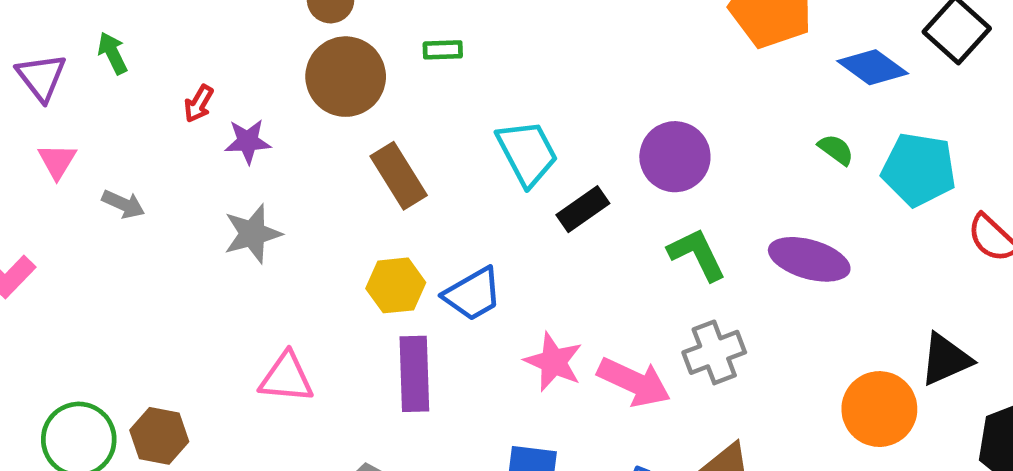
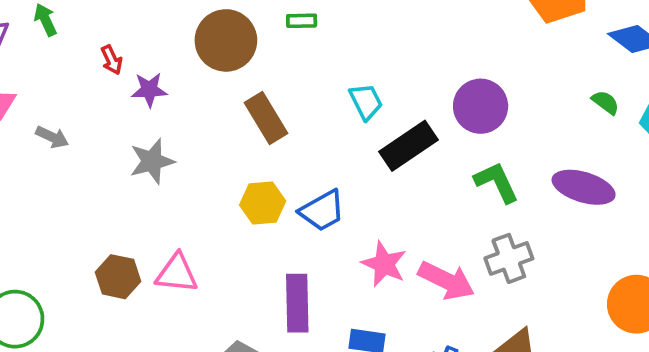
red arrow: (199, 104) -> (112, 60), turned -56
cyan trapezoid: (527, 153) -> (366, 102), size x0.7
black rectangle: (583, 209) -> (409, 146), size x1.4
purple rectangle: (414, 374) -> (297, 303), moved
brown hexagon: (159, 436) -> (118, 277), moved

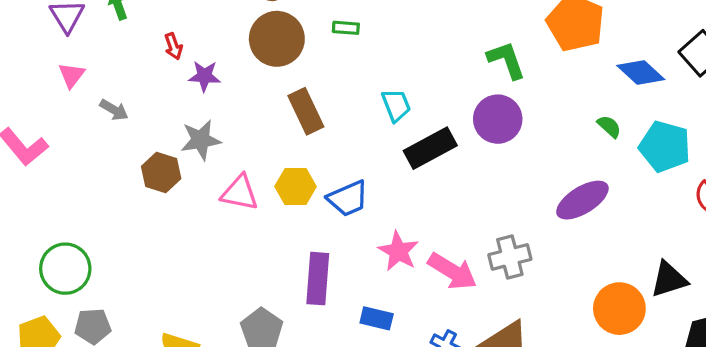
green L-shape: (497, 182) -> (506, 60), moved
purple ellipse: (584, 187) -> (582, 200), turned -54
pink triangle: (177, 273) -> (240, 193), moved
brown hexagon: (118, 277) -> (161, 173), moved

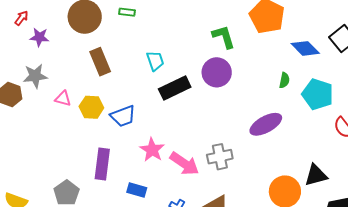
red arrow: (173, 46) -> (21, 18), turned -126
green semicircle: (609, 126) -> (284, 80), turned 56
pink triangle: (240, 193) -> (63, 99), moved, size x0.7

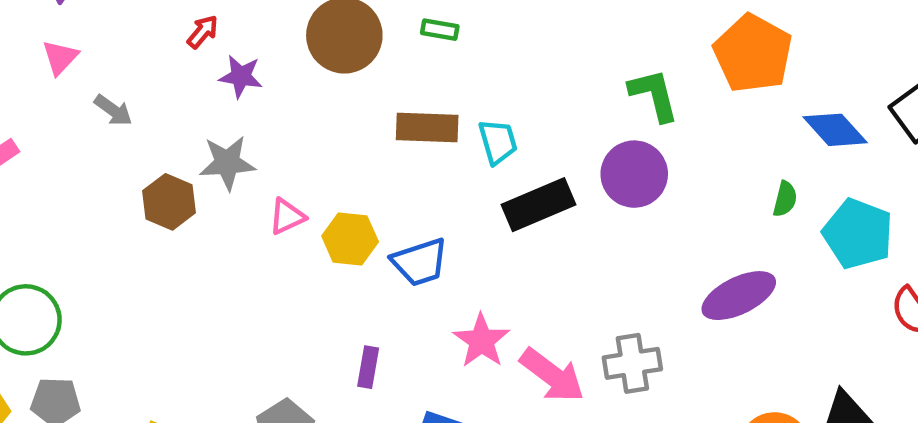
brown rectangle: (100, 62) -> (427, 128), moved, turned -68
pink triangle: (63, 99) -> (287, 217), turned -42
purple rectangle: (102, 164) -> (368, 367), size x0.6

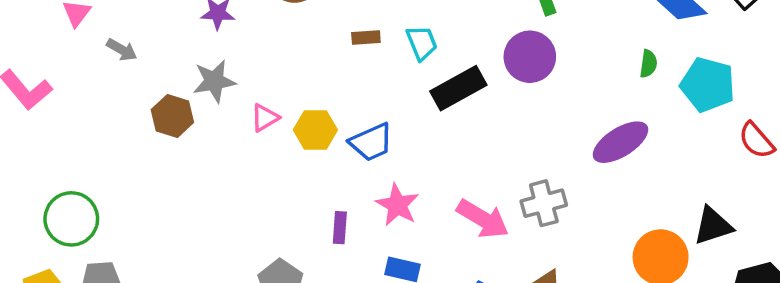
brown rectangle: (427, 128) -> (366, 38), size x0.6
pink star: (481, 341) -> (397, 205), moved

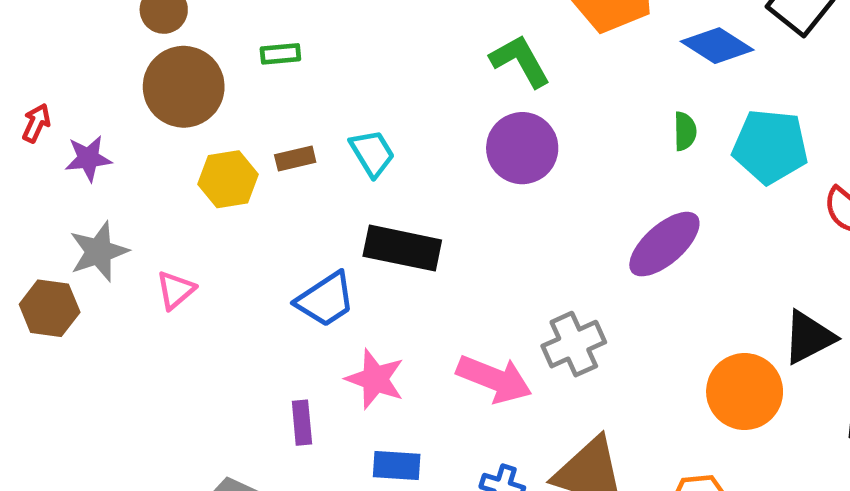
black rectangle: (458, 88) -> (402, 248), moved, turned 50
yellow hexagon: (315, 130) -> (228, 179), moved

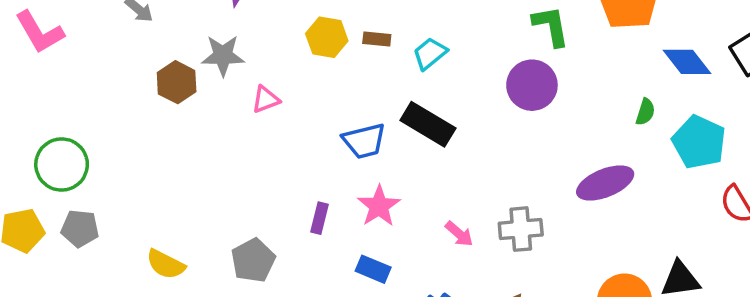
cyan trapezoid: (372, 153) -> (430, 53), turned -117
pink arrow: (494, 379) -> (459, 234), size x0.6

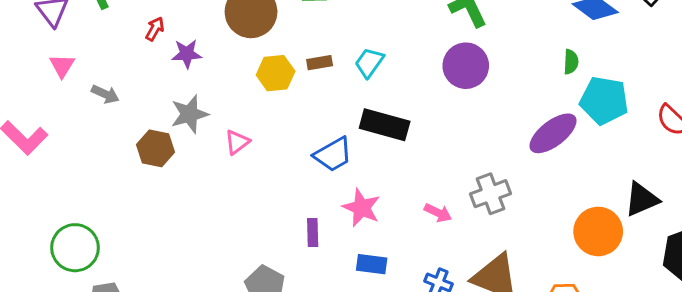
cyan pentagon: (699, 142) -> (604, 100), moved

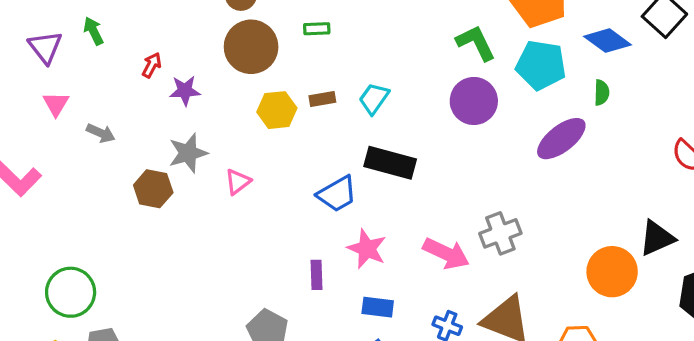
green semicircle: (571, 62) -> (602, 93), moved
cyan pentagon: (604, 100) -> (541, 65), moved
purple ellipse: (553, 133) -> (561, 139), moved
pink arrow: (438, 213) -> (446, 253), size x1.6

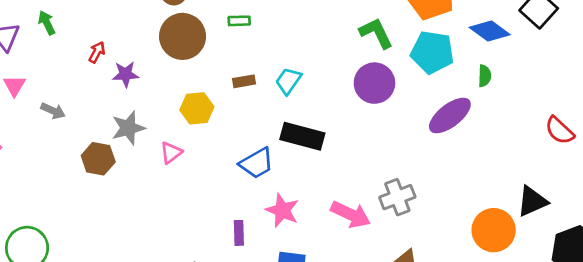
yellow hexagon: (277, 110) -> (197, 108), moved

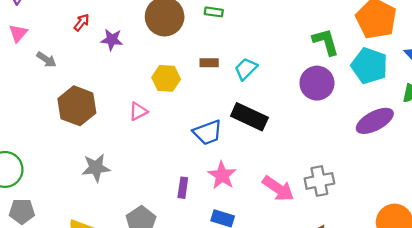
red arrow: (97, 52) -> (82, 22), moved
gray star: (128, 128) -> (96, 168), moved
brown hexagon: (98, 159) -> (77, 106), size x1.4

